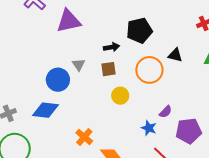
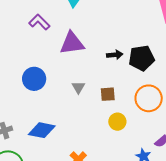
black arrow: (112, 47) -> (115, 55), moved
blue circle: (58, 80) -> (34, 79), moved

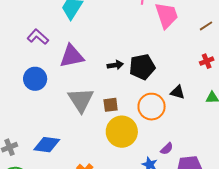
blue circle: (34, 79) -> (35, 79), moved
gray triangle: (78, 87) -> (81, 100), size x2.0
yellow circle: (117, 122) -> (122, 132), size x1.8

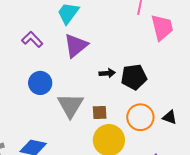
purple triangle: (72, 56) -> (76, 46), moved, turned -32
blue circle: (35, 79) -> (40, 83), moved
black triangle: (178, 92) -> (170, 117), moved

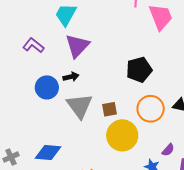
black arrow: (107, 73) -> (71, 77), moved

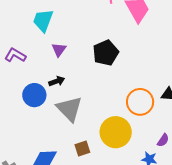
purple triangle: (77, 46) -> (59, 50), size x0.6
black pentagon: (139, 70) -> (106, 53), moved
brown square: (110, 109) -> (82, 148), moved

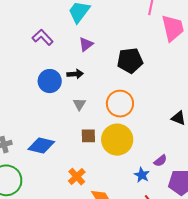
orange circle: (140, 102) -> (120, 104), moved
gray triangle: (69, 109) -> (79, 104), size x0.5
brown square: (82, 148) -> (88, 136), moved

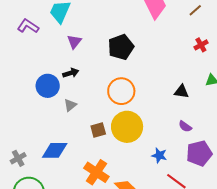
purple L-shape: (43, 37) -> (28, 26), moved
gray triangle: (79, 104) -> (70, 105), moved, turned 32
purple semicircle: (160, 161) -> (185, 126), moved, turned 88
orange cross: (77, 177) -> (96, 172), size x1.4

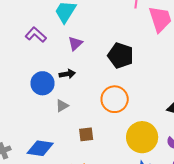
purple L-shape: (28, 26) -> (36, 35), moved
black pentagon: (121, 47) -> (121, 56), turned 30
yellow circle: (127, 127) -> (142, 137), moved

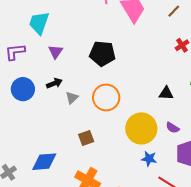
purple L-shape: (36, 35) -> (15, 52), turned -35
blue circle: (43, 83) -> (23, 89), moved
gray triangle: (62, 106) -> (72, 98), moved

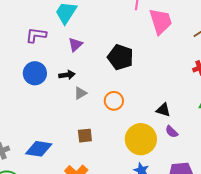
black triangle: (166, 93) -> (163, 110), moved
orange circle: (106, 97) -> (114, 101), size x0.7
purple semicircle: (173, 128) -> (172, 132), moved

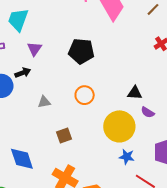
black arrow: (67, 75) -> (23, 73), moved
gray triangle: (80, 93) -> (44, 102), moved, turned 32
blue diamond: (39, 149) -> (22, 159), turned 76

